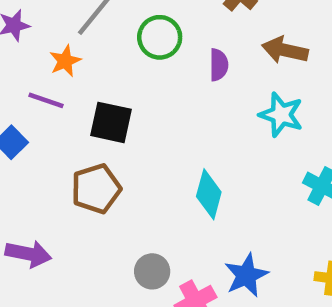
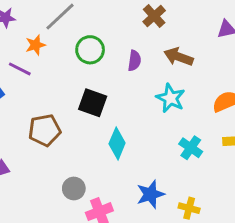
green circle: (160, 37) -> (90, 50), moved
black square: (111, 122) -> (93, 103), moved
blue star: (246, 275) -> (150, 194), moved

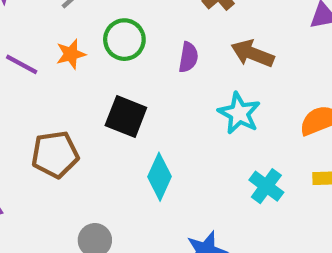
orange star: (35, 45) -> (71, 54), moved

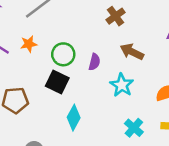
green circle: (124, 40) -> (63, 54), moved
purple semicircle: (188, 57) -> (94, 62), moved

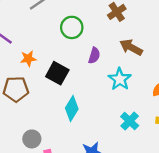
orange star: (29, 44) -> (28, 59), moved
green circle: (63, 54) -> (72, 27), moved

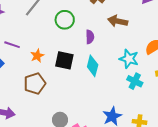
cyan star: (120, 79) -> (129, 59), moved
cyan diamond: (72, 109) -> (93, 66), moved

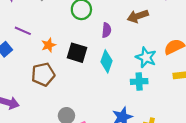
brown arrow: (118, 21) -> (138, 16), turned -36
cyan cross: (135, 81) -> (139, 81), moved, turned -35

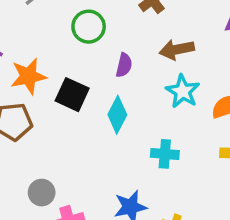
orange star: (49, 45) -> (28, 76), size x1.5
cyan star: (146, 57) -> (183, 91), moved

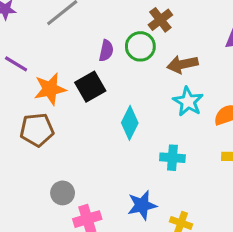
green circle: (89, 27) -> (140, 46), moved
purple semicircle: (124, 65) -> (106, 51), moved
black square: (72, 95) -> (90, 87), moved, turned 36

